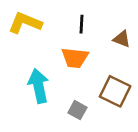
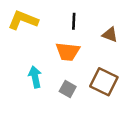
cyan arrow: (39, 86) -> (35, 77), size x0.7
gray square: (77, 110) -> (68, 89), moved

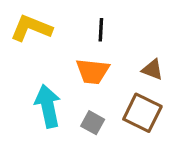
brown triangle: (110, 35) -> (152, 70), moved
cyan arrow: (35, 77) -> (48, 106), size x1.4

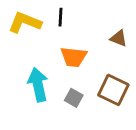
black line: (101, 30) -> (60, 17), moved
brown triangle: (152, 70) -> (119, 38), moved

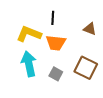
black line: (60, 17) -> (53, 18), moved
yellow L-shape: (25, 22) -> (29, 34), moved

